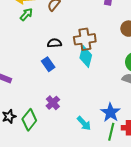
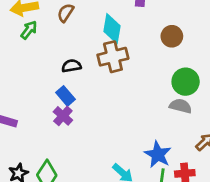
cyan diamond: (86, 56) -> (112, 29), moved
purple cross: (53, 103) -> (63, 116), moved

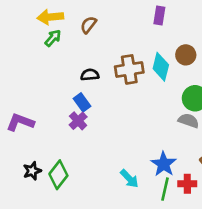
cyan diamond: (112, 29) -> (161, 67), moved

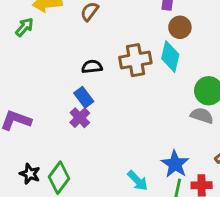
green arrow: (53, 38) -> (24, 27), moved
brown circle: (186, 55) -> (180, 27), moved
black star: (32, 171) -> (30, 174), turned -30

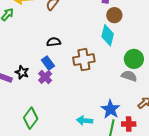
brown cross: (135, 60) -> (84, 60), moved
black star: (30, 174) -> (22, 72), moved
cyan arrow: (138, 181) -> (85, 121), turned 140

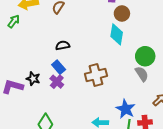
brown cross: (84, 60) -> (96, 75), moved
gray semicircle: (129, 76) -> (142, 74), turned 42

